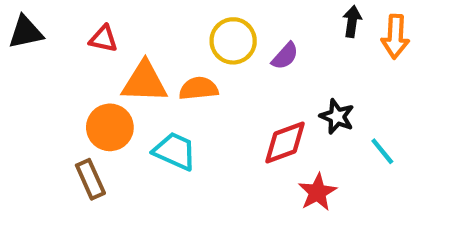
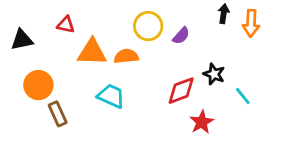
black triangle: (26, 32) -> (22, 40), moved
orange circle: (110, 127) -> (38, 85), moved

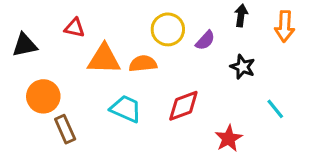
black arrow: (224, 14) -> (241, 15), moved
black star: (214, 74) -> (243, 67), moved
red diamond: (181, 91) -> (183, 106), moved

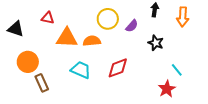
black triangle: (25, 45) -> (16, 29), turned 30
red star: (229, 138) -> (167, 89), moved

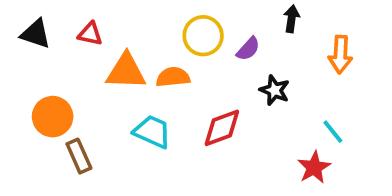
orange arrow: (183, 17) -> (340, 55), moved
black triangle: (16, 29) -> (36, 34), moved
black star: (156, 43) -> (275, 90), moved

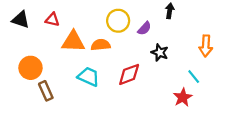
orange arrow: (340, 55) -> (206, 46), moved

